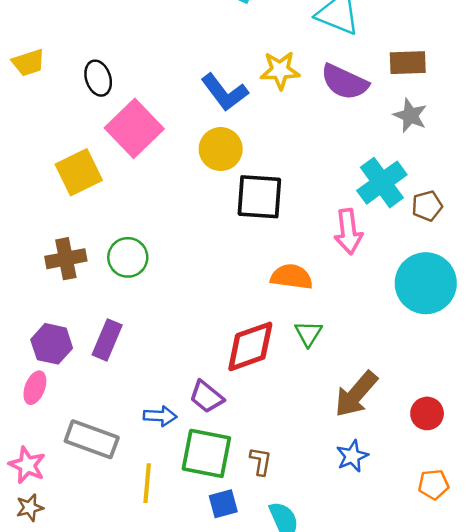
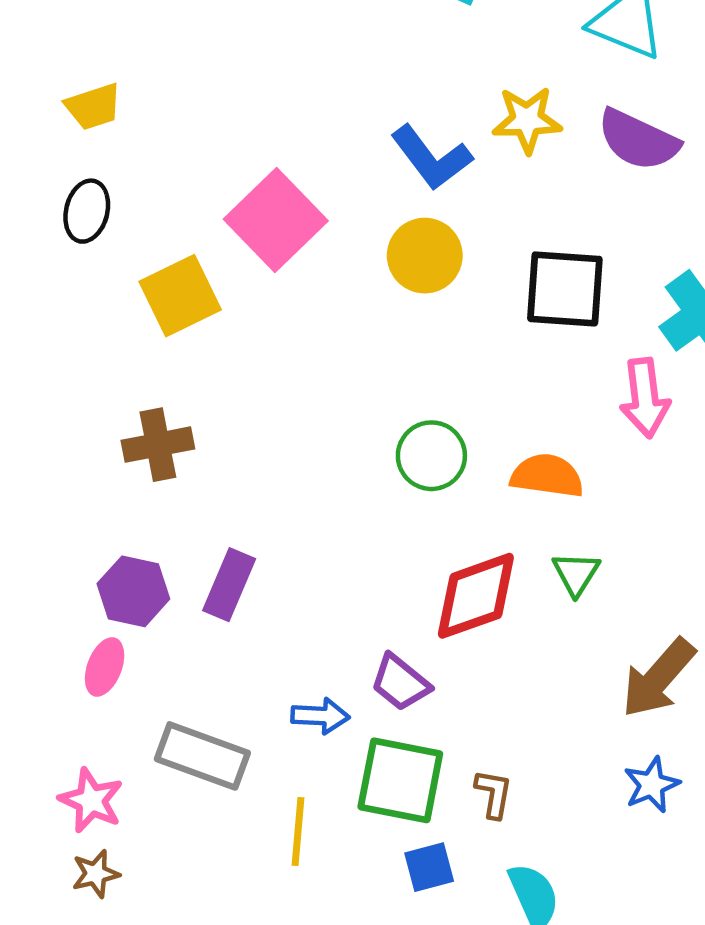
black ellipse: (98, 78) -> (87, 211), moved, turned 32
black square: (259, 197) -> (565, 289), moved
green circle: (128, 257) -> (431, 456), moved

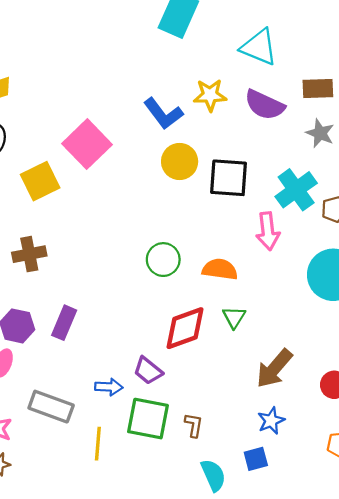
yellow circle: (425, 256) -> (180, 161), moved
blue square: (429, 867) -> (256, 459), moved

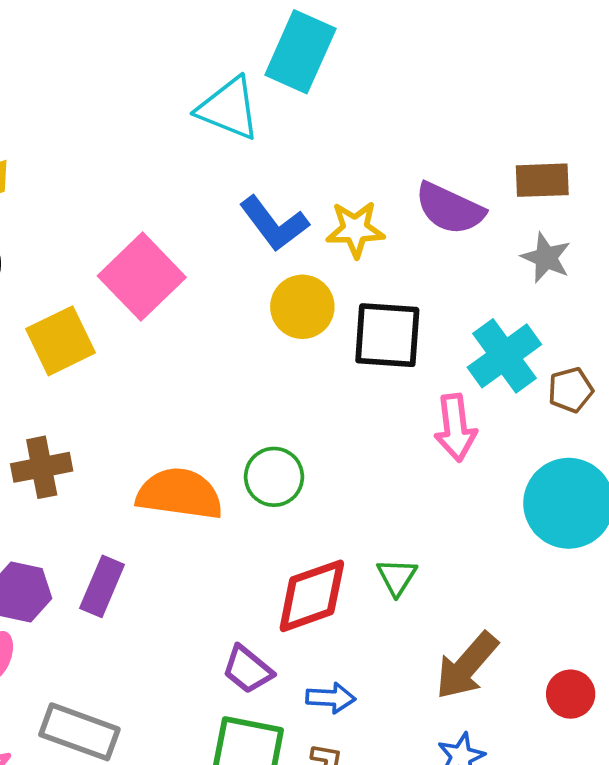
cyan triangle: (259, 47) -> (229, 108), moved
yellow star: (210, 95) -> (355, 229), moved
orange semicircle: (220, 269) -> (180, 494), moved, size x1.4
blue arrow: (109, 387) -> (331, 698), moved

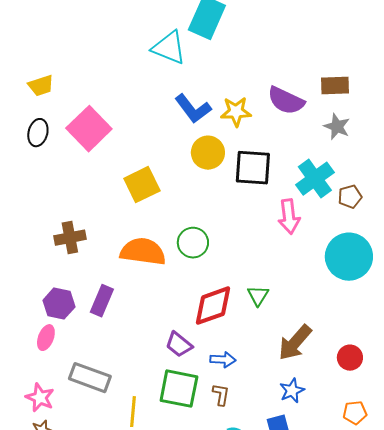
pink square: (142, 277) -> (89, 129), moved
yellow square: (61, 341) -> (142, 185), moved

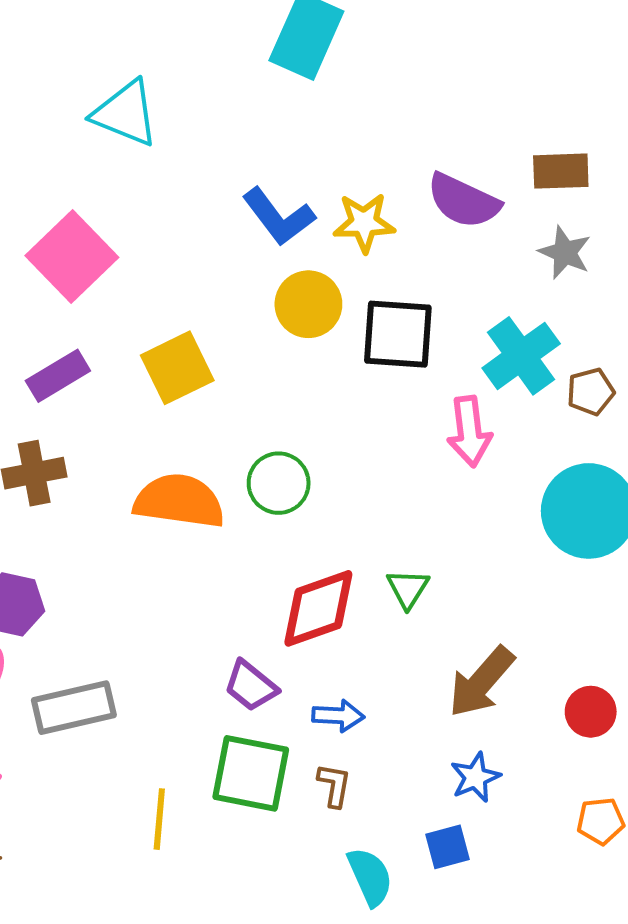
cyan triangle: (169, 48) -> (126, 113), moved
purple rectangle: (102, 301) -> (58, 376), moved, turned 36
gray rectangle: (90, 378) -> (74, 708), moved, turned -33

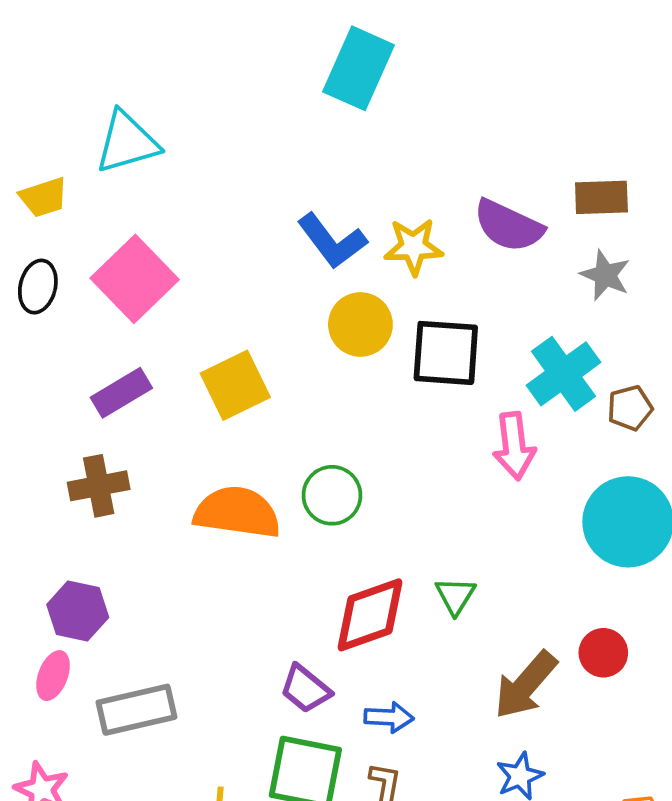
cyan triangle: (126, 113) -> (127, 142), moved, turned -38
red circle: (591, 712) -> (603, 653), moved

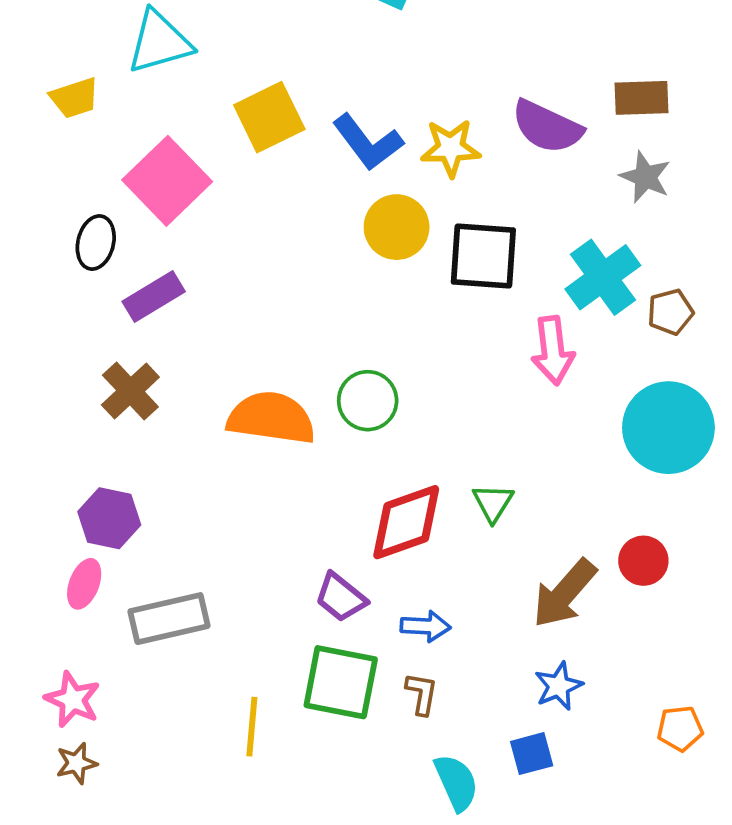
black ellipse: (38, 287) -> (96, 243), moved
yellow square: (235, 385) -> (269, 117), moved
brown cross: (99, 486) -> (130, 391), turned -32

